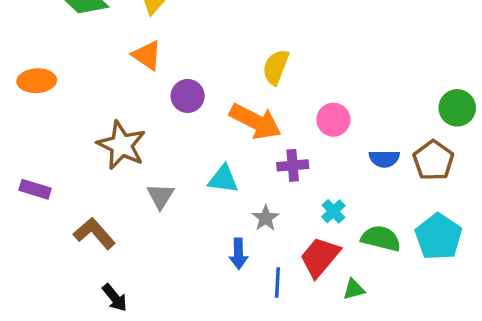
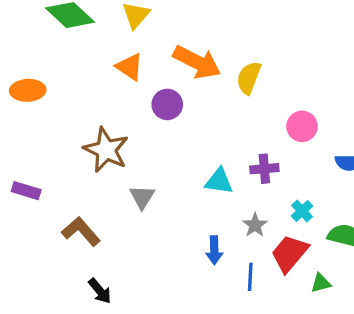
orange arrow: (255, 121) -> (197, 62), moved
cyan triangle: (223, 179) -> (219, 181), moved
gray star: (266, 218) -> (255, 225), moved

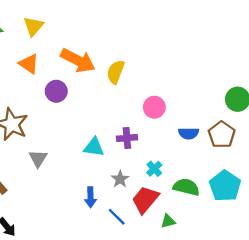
blue line: (250, 277) -> (117, 217), turned -48

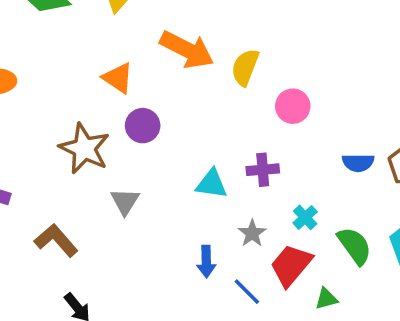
orange triangle: (29, 64) -> (118, 78), moved
purple circle: (56, 91) -> (143, 126), moved
pink circle: (154, 107) -> (293, 106), moved
green semicircle: (186, 187) -> (355, 246), turned 40

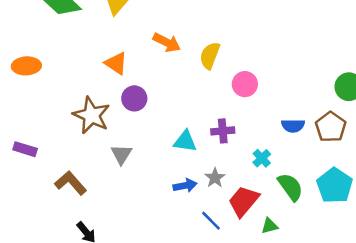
orange arrow: (187, 50) -> (167, 42), size x0.7
cyan cross: (305, 217) -> (262, 158), moved
blue arrow: (206, 262) -> (185, 186), moved, turned -100

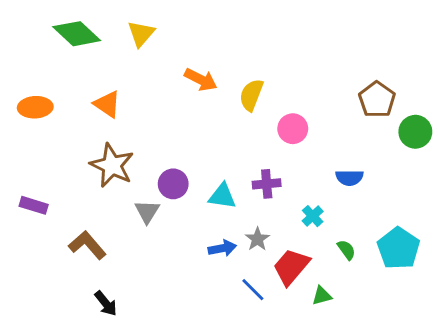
orange triangle: (116, 63) -> (107, 104), moved
purple circle: (134, 98) -> (173, 184), moved
brown pentagon: (331, 127) -> (377, 100), moved
green semicircle: (290, 187) -> (346, 250), size x0.6

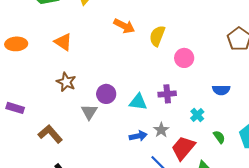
brown star: (112, 165) -> (66, 82), size x0.7

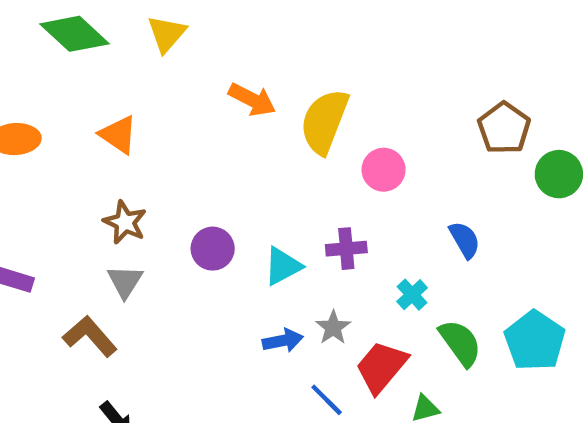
yellow semicircle: (157, 36) -> (324, 121), size x1.4
blue semicircle: (221, 90) -> (465, 240), turned -120
cyan triangle: (138, 102) -> (283, 266), turned -36
gray triangle: (89, 112) -> (125, 281), moved
green semicircle: (219, 137) -> (460, 343), size x1.6

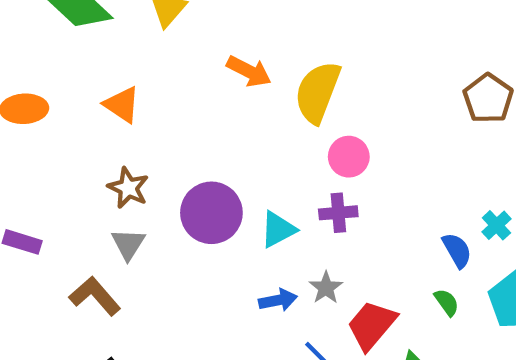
pink circle: (384, 170) -> (349, 157), moved
blue semicircle: (465, 240) -> (457, 250), moved
purple circle: (213, 249) -> (211, 213), size x1.5
cyan cross: (412, 295) -> (496, 225), moved
green semicircle: (460, 343) -> (447, 302), size x0.6

